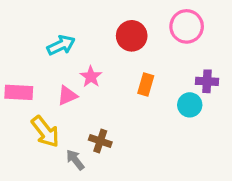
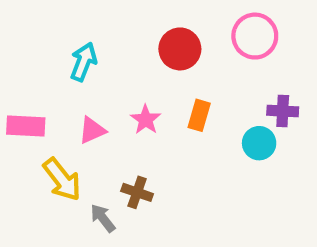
cyan arrow: (61, 45) -> (84, 62), turned -44
pink star: (91, 77) -> (146, 120), moved

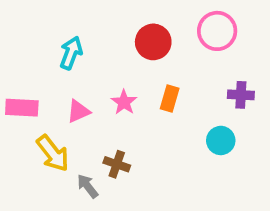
cyan circle: (259, 143) -> (221, 140), moved

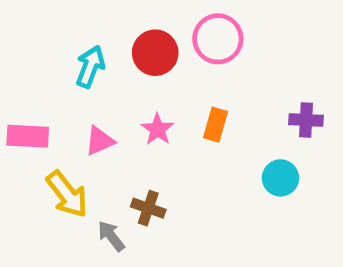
pink circle: (217, 31) -> (218, 39), moved
red circle: (153, 42) -> (155, 53), moved

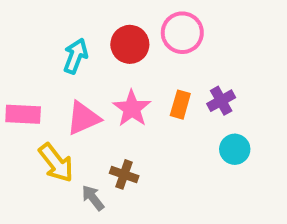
purple cross: (306, 120) -> (221, 101), moved, turned -32
pink star: (158, 129) -> (132, 108), size x1.4
pink triangle: (100, 141) -> (83, 118), size x1.4

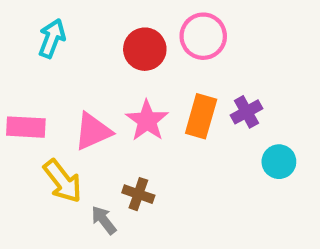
cyan arrow: (75, 56) -> (52, 38), moved
orange rectangle: (180, 105) -> (201, 116), size x1.4
cyan circle: (235, 149) -> (279, 162), moved

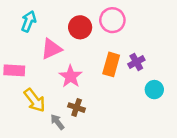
pink star: (147, 121) -> (71, 76), moved
pink triangle: (93, 131) -> (51, 49), moved

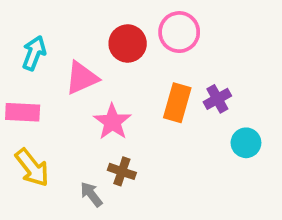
cyan arrow: (29, 21) -> (34, 53), moved
yellow arrow: (35, 100) -> (32, 168), moved

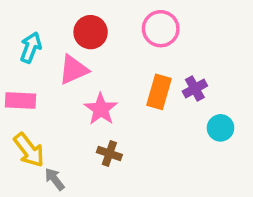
red circle: (128, 43) -> (91, 32), moved
gray arrow: (91, 194) -> (55, 179), moved

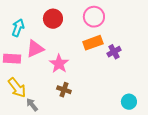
pink triangle: (73, 70) -> (35, 49), moved
orange rectangle: (159, 92) -> (93, 43), moved, turned 54
cyan circle: (221, 128) -> (129, 102), moved

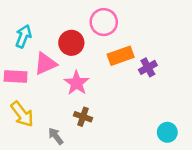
pink circle: (94, 17) -> (104, 22), moved
red circle: (53, 19) -> (71, 43), moved
gray arrow: (32, 105) -> (56, 136), moved

